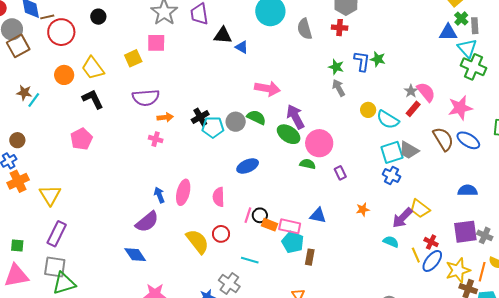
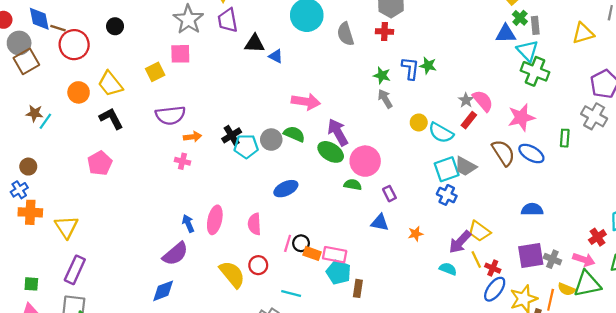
brown line: (47, 17) -> (58, 28), turned 32
orange cross: (18, 181) -> (30, 212), turned 30
blue triangle: (318, 215) -> (380, 222), moved
blue diamond: (135, 255) -> (163, 291), turned -75
yellow line: (416, 255) -> (476, 259), moved

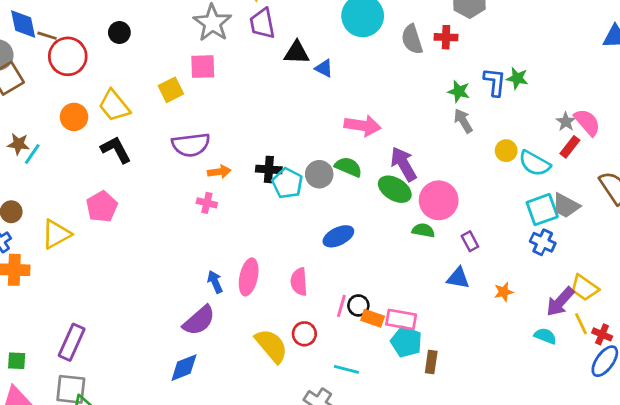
red cross: (384, 32) -> (446, 37), moved
black cross: (232, 135) -> (269, 169), turned 36
cyan pentagon: (246, 146) -> (287, 183), turned 30
yellow triangle: (66, 227) -> (56, 234), moved, turned 35

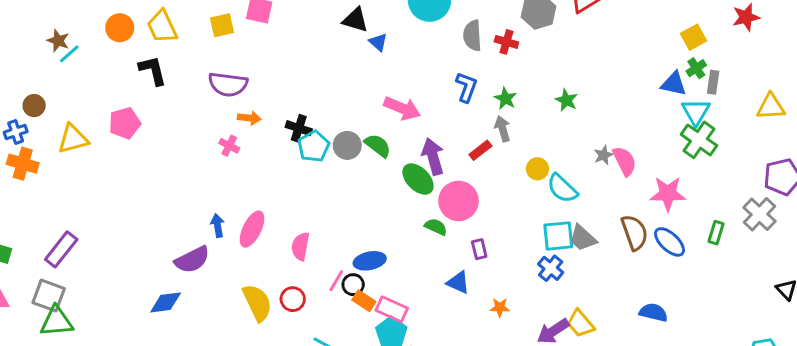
blue L-shape: (495, 82) -> (466, 87), moved
red rectangle: (570, 147) -> (480, 150), moved
blue ellipse: (338, 236) -> (370, 261), moved

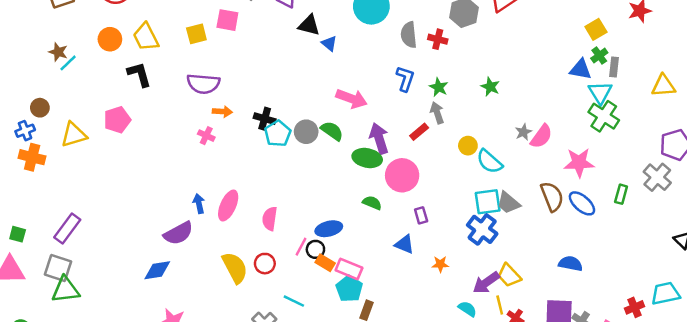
pink semicircle: (624, 161) -> (541, 136), turned 65
green ellipse: (418, 179) -> (367, 158), turned -32
green semicircle: (436, 227) -> (372, 203), moved
blue cross: (551, 268) -> (482, 229), size x1.4

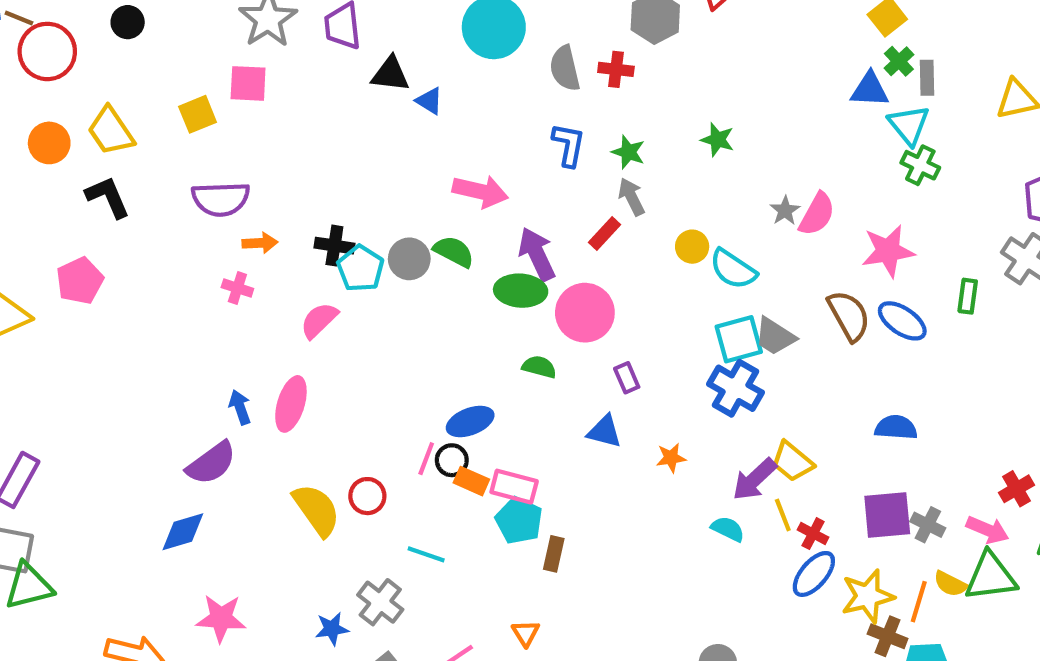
green cross: (604, 116) -> (920, 165), size x0.7
pink semicircle: (270, 219) -> (319, 320), moved, turned 45

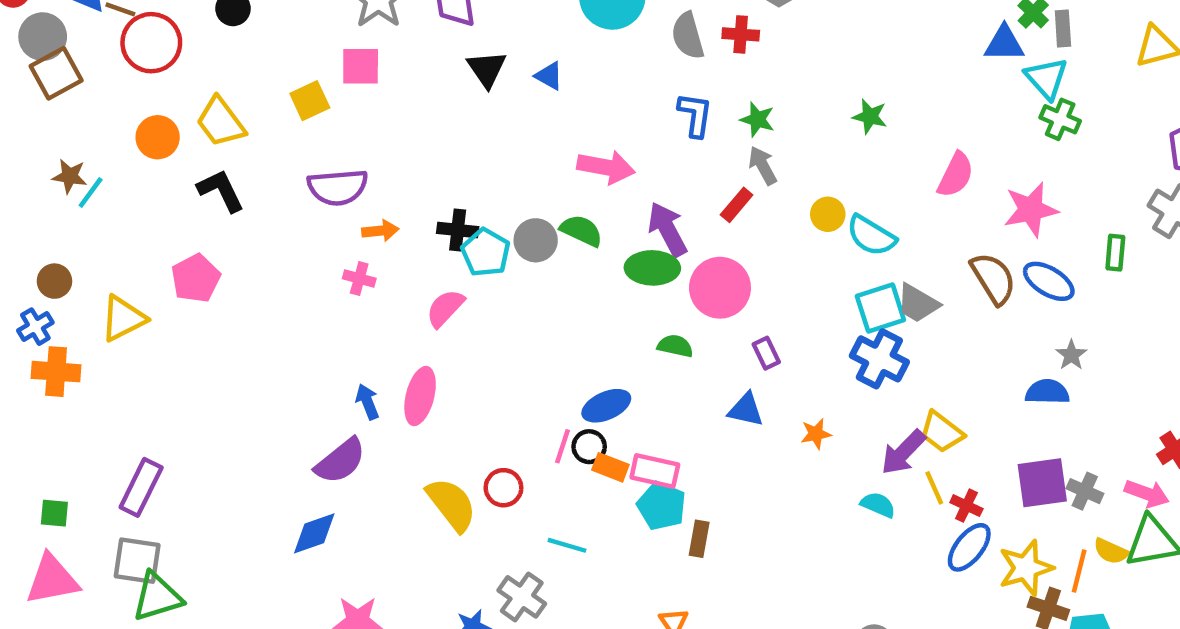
black triangle: (390, 74) -> (487, 69), moved, turned 51
green star: (718, 140) -> (870, 116), moved
gray star: (785, 211) -> (1071, 355), moved

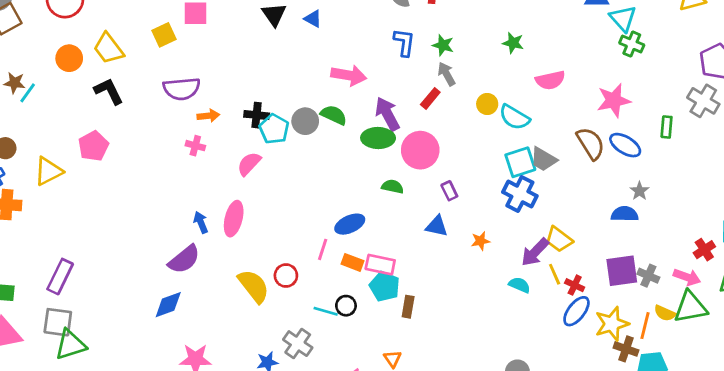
pink semicircle: (956, 175) -> (550, 80), moved, turned 52
black circle: (589, 447) -> (346, 306), moved

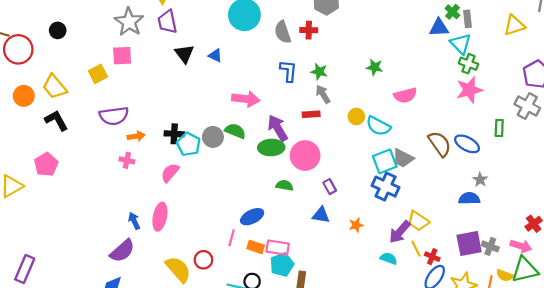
red rectangle: (430, 98) -> (311, 114), turned 49
pink star: (614, 100) -> (469, 90), moved
cyan pentagon: (385, 286) -> (282, 265), turned 30

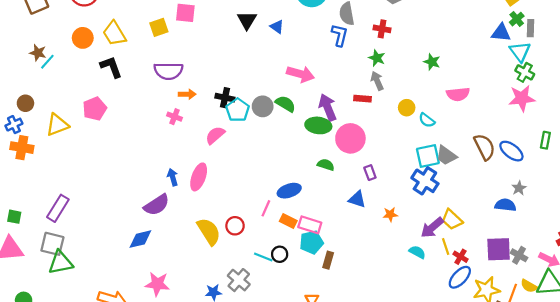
red cross: (309, 30) -> (382, 29), moved
blue L-shape: (288, 71) -> (340, 35), moved
cyan semicircle: (378, 126) -> (427, 120), size x0.7

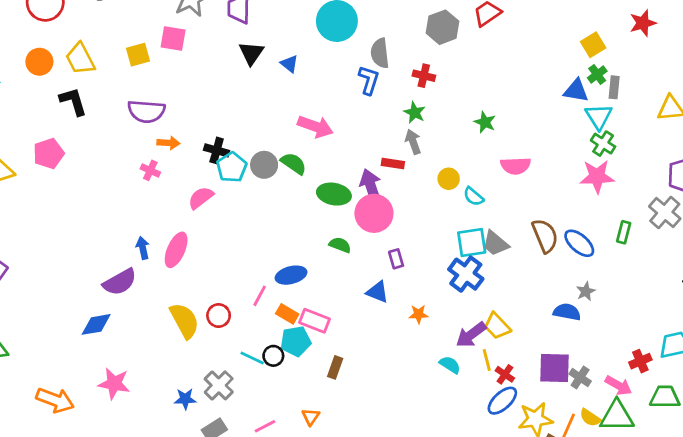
purple arrow: (328, 107) -> (371, 186), moved
cyan pentagon: (311, 242) -> (296, 341), moved

